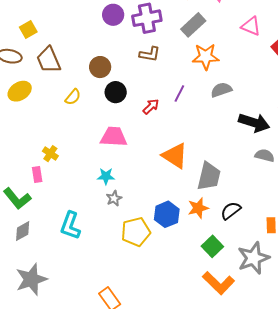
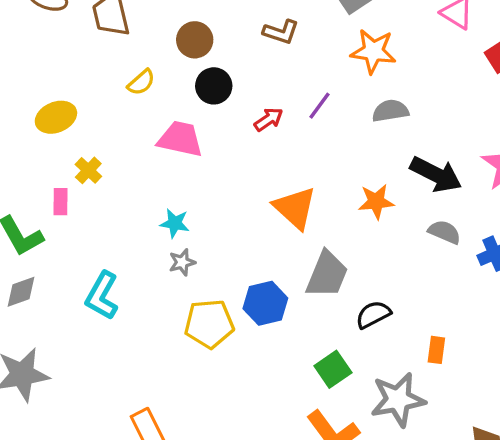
yellow ellipse: (20, 91) -> (56, 117), moved
pink trapezoid: (114, 137) -> (180, 139), moved
gray trapezoid: (209, 176) -> (327, 275), moved
orange star: (198, 208) -> (376, 202), moved

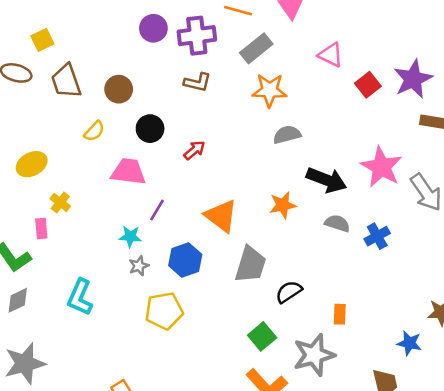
brown circle: (195, 40) -> (119, 89), moved
purple line: (320, 106) -> (157, 210), moved
blue hexagon: (265, 303) -> (185, 260), moved

